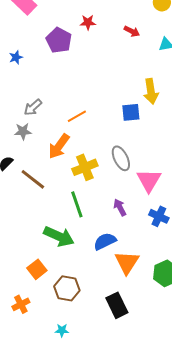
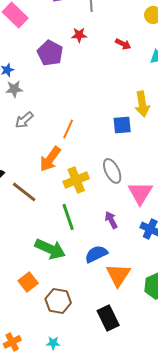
orange line: (77, 116) -> (68, 129), turned -36
gray star: (23, 131) -> (14, 89), moved
orange cross: (21, 304) -> (12, 342), moved

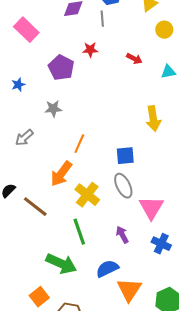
gray star: (14, 89) -> (53, 109), moved
gray arrow: (24, 120) -> (24, 138), moved
blue square: (122, 125) -> (125, 156), moved
yellow cross: (76, 180) -> (87, 195), turned -30

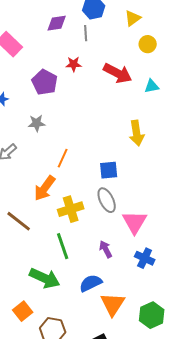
red arrow: (134, 59) -> (118, 73), size x1.8
yellow cross: (87, 195) -> (71, 209), turned 35

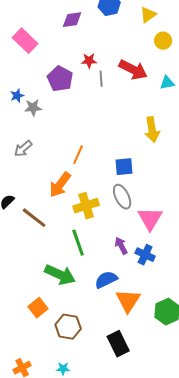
gray line: (86, 33) -> (101, 79), moved
gray star: (37, 123) -> (33, 108), moved
blue cross: (145, 258) -> (145, 255), moved

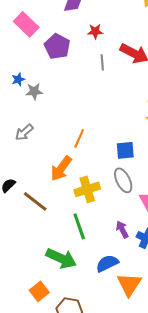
red star: (89, 61) -> (95, 31), moved
purple pentagon: (60, 79) -> (57, 46), moved

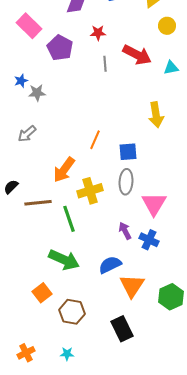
orange line: (79, 138) -> (95, 140), moved
gray ellipse: (123, 180) -> (126, 182), turned 30
brown line: (35, 201) -> (38, 203), turned -44
green line: (79, 226) -> (69, 219), moved

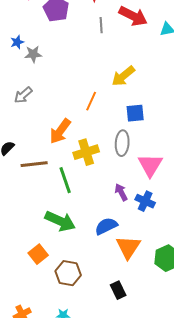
yellow arrow: (156, 115) -> (123, 76), moved, turned 60
blue square: (128, 152) -> (135, 113), moved
black rectangle: (122, 329) -> (118, 290), size x0.7

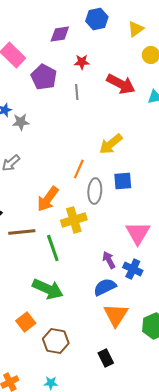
gray line: (101, 25) -> (77, 92), moved
gray ellipse: (122, 143) -> (95, 191), moved
blue semicircle: (106, 226) -> (105, 287), moved

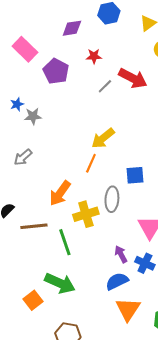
gray line: (77, 92) -> (105, 86), moved, turned 49
yellow arrow: (111, 144) -> (103, 138), moved
gray ellipse: (95, 191) -> (112, 199), moved
orange square: (26, 322) -> (33, 300), moved

